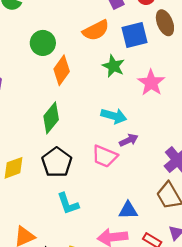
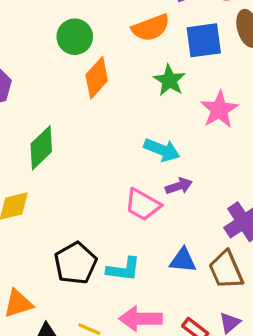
green diamond: (51, 118) -> (41, 148), moved
black pentagon: (57, 162) -> (75, 263), moved
cyan L-shape: (68, 204) -> (123, 269), moved, turned -70
blue triangle: (128, 210) -> (183, 260), moved

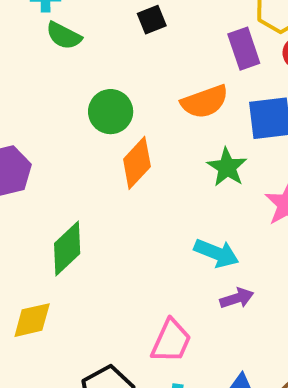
pink trapezoid: (143, 205) -> (171, 341), moved, turned -96

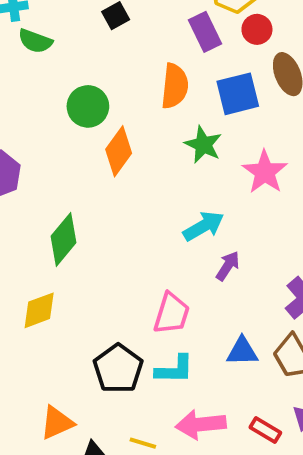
orange semicircle: (205, 102) -> (175, 86), turned -57
cyan arrow: (216, 253) -> (204, 226), turned -45
purple arrow: (237, 298) -> (228, 266), turned -32

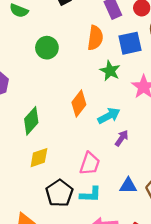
orange diamond: (119, 151) -> (79, 104), moved
yellow diamond: (39, 310) -> (39, 158), moved

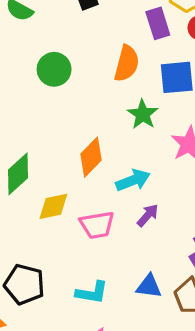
yellow diamond: (39, 158) -> (53, 206), moved
pink trapezoid: (90, 164) -> (97, 225), moved, turned 55
black pentagon: (59, 193) -> (24, 284), moved, turned -30

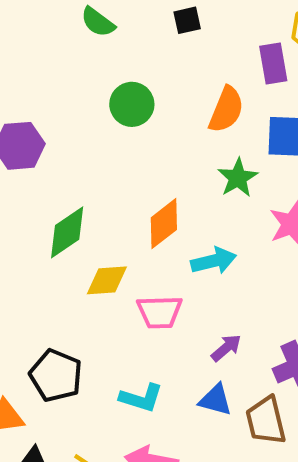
purple arrow: (148, 215) -> (226, 348), moved

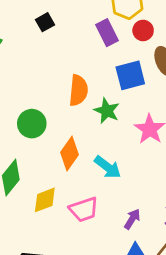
green circle: (132, 104) -> (32, 124), moved
orange semicircle: (226, 110) -> (78, 90), moved
cyan arrow: (214, 261) -> (108, 167), turned 68

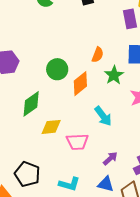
orange semicircle: (78, 90) -> (98, 55), size x0.7
orange diamond: (69, 154) -> (80, 84), moved

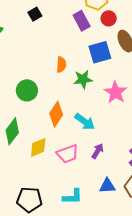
green star: (114, 75) -> (83, 79), turned -30
orange diamond: (80, 84) -> (56, 114), moved
purple arrow: (110, 158) -> (98, 151), moved

